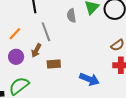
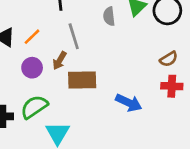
brown rectangle: (54, 64) -> (82, 80), size x1.5

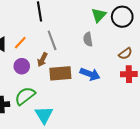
gray semicircle: (109, 16) -> (88, 39), moved
blue arrow: (129, 103) -> (90, 74), moved

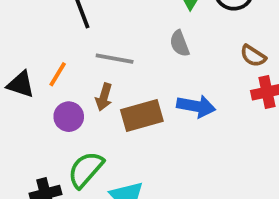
gray line: (52, 40) -> (115, 59), turned -48
brown semicircle: (125, 54) -> (253, 56), turned 80

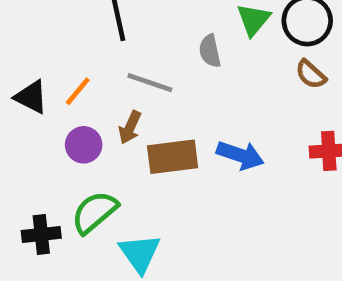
gray semicircle: (180, 43) -> (210, 51), moved
brown semicircle: (253, 56) -> (311, 74), moved

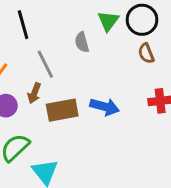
brown semicircle: (311, 74) -> (146, 53), turned 30
gray line: (150, 83) -> (45, 64), turned 48

